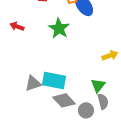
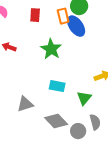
cyan rectangle: (54, 80) -> (57, 86), moved, size x0.7
green triangle: (98, 85) -> (84, 98), moved

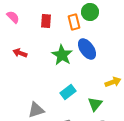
blue ellipse: (76, 26) -> (87, 49), moved
cyan rectangle: (57, 86) -> (68, 92), turned -49

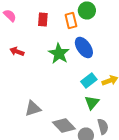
cyan rectangle: (68, 92) -> (89, 80), moved

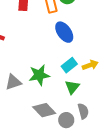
green star: (59, 54) -> (39, 75), moved, turned 30
gray triangle: (33, 108) -> (13, 82), moved

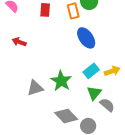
green star: (39, 75) -> (61, 81), turned -30
gray semicircle: (83, 111) -> (107, 105), moved, turned -35

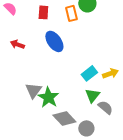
blue ellipse: (86, 38) -> (54, 41), moved
green star: (61, 81) -> (48, 97), moved
gray triangle: (35, 88) -> (33, 90), turned -36

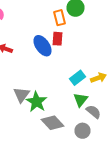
red rectangle: (43, 12) -> (58, 39), moved
gray circle: (86, 128) -> (82, 131), moved

